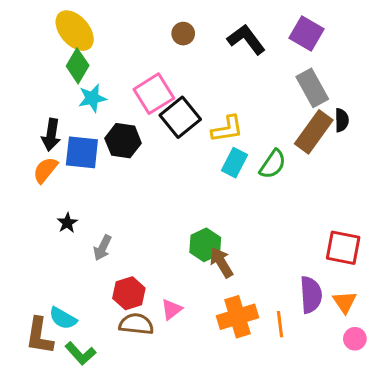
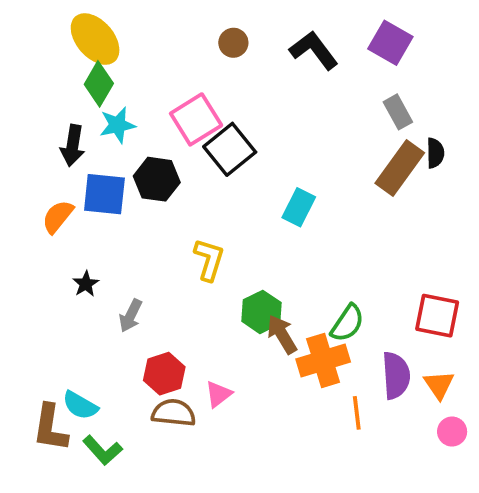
gray rectangle: (312, 88) -> (398, 112), size x0.7
yellow L-shape: (227, 129) -> (209, 260), moved, turned -64
black arrow: (51, 135) -> (73, 146), moved
green semicircle: (273, 164) -> (347, 323), moved
orange cross: (237, 317) -> (323, 360), moved

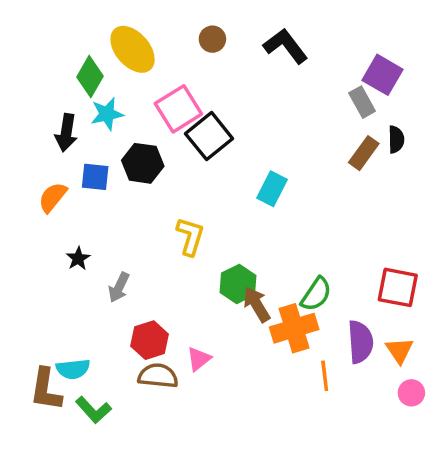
yellow ellipse: (95, 39) -> (133, 49), moved
purple square: (390, 43) -> (382, 75), moved
brown rectangle: (400, 168) -> (364, 153), size x0.7
blue square: (104, 194) -> (95, 177), size x0.7
cyan semicircle: (80, 405) -> (73, 369), turned -36

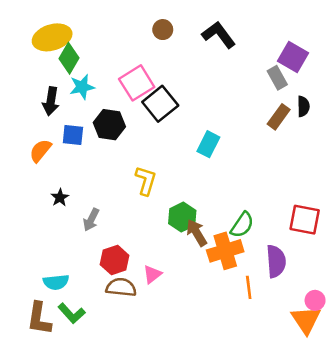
yellow ellipse: (133, 49) -> (52, 37), moved, turned -66
orange triangle: (400, 350) -> (306, 320), moved, size x1.4
brown L-shape: (46, 389) -> (39, 319), moved

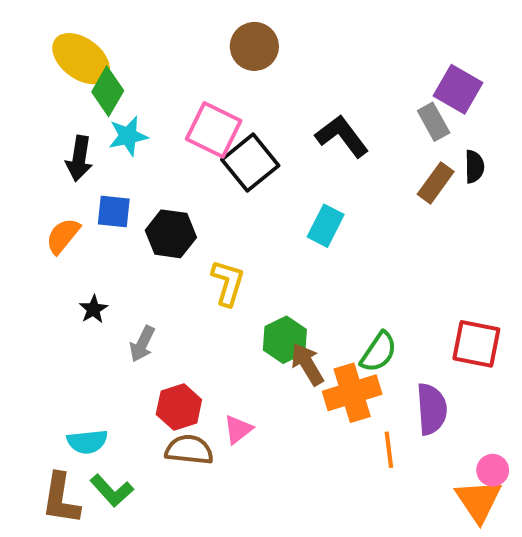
brown circle: (163, 30) -> (254, 46), size x1.5
black L-shape: (219, 35) -> (342, 136), moved
yellow ellipse: (52, 37) -> (81, 59), turned 54
pink square: (137, 83) -> (214, 130), turned -32
black hexagon: (109, 125) -> (171, 234), moved

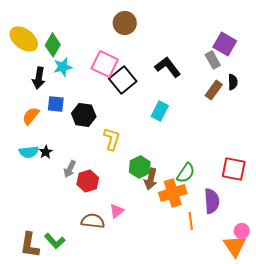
yellow ellipse: (81, 59) -> (24, 39), moved
brown arrow: (307, 364) -> (151, 179), turned -135
red hexagon: (179, 407) -> (88, 181), moved
cyan semicircle: (87, 442) -> (29, 152), moved

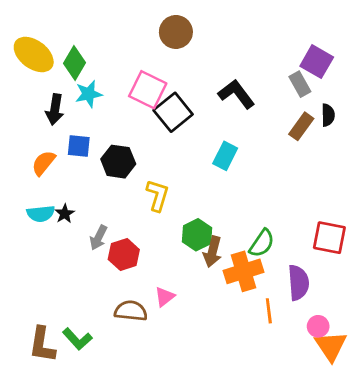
pink circle: (242, 231) -> (318, 326), moved

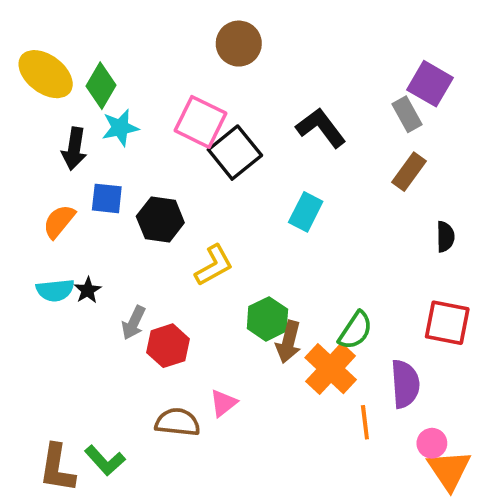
black semicircle: (328, 115) -> (445, 237), moved
yellow L-shape: (158, 195) -> (214, 265), turned 44
orange cross: (243, 271) -> (331, 369), turned -30

